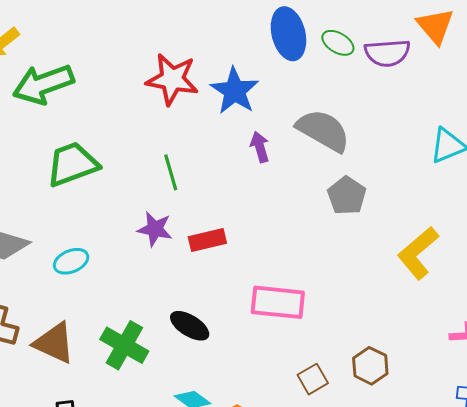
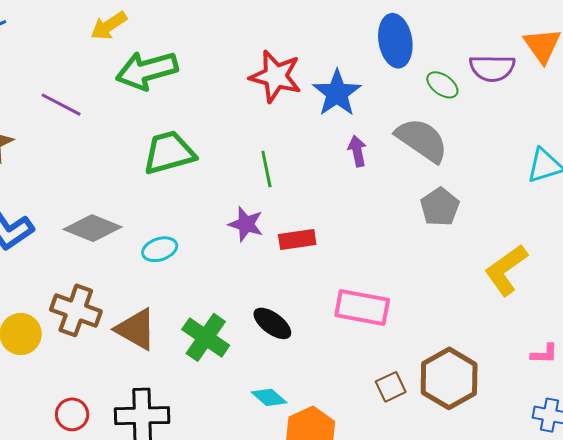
green ellipse: (338, 43) -> (442, 85), moved
brown hexagon: (370, 366) -> (449, 378), size x1.6

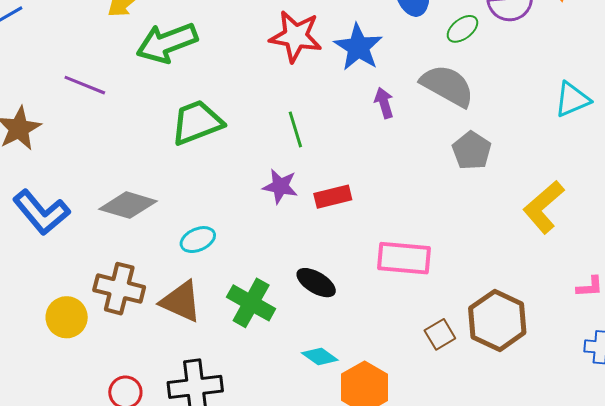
green ellipse: (442, 85) -> (462, 29), turned -68
cyan ellipse: (160, 249) -> (198, 240), moved

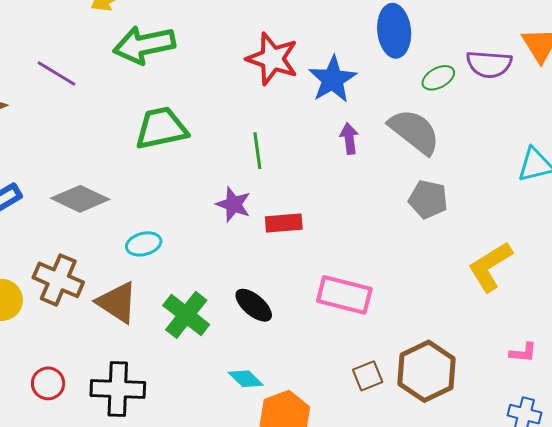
gray pentagon: (472, 151) -> (428, 199), turned -30

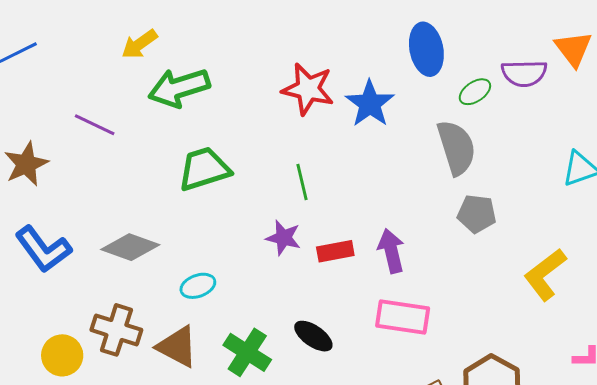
gray semicircle: (414, 132) -> (456, 148), turned 40
purple arrow: (349, 139) -> (391, 251), moved, size x1.4

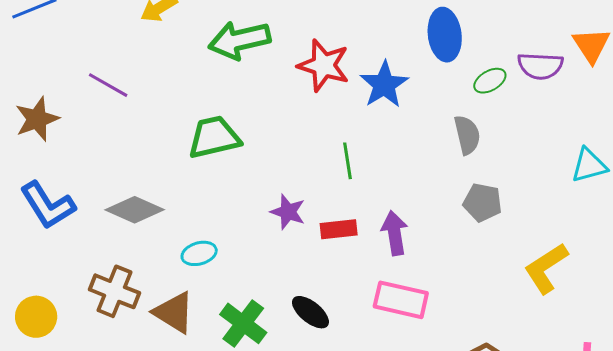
green arrow: (179, 88) -> (239, 40), moved
gray semicircle: (456, 148) -> (467, 135), size x0.7
green line: (302, 182) -> (348, 161), moved
yellow circle: (62, 355) -> (36, 317), moved

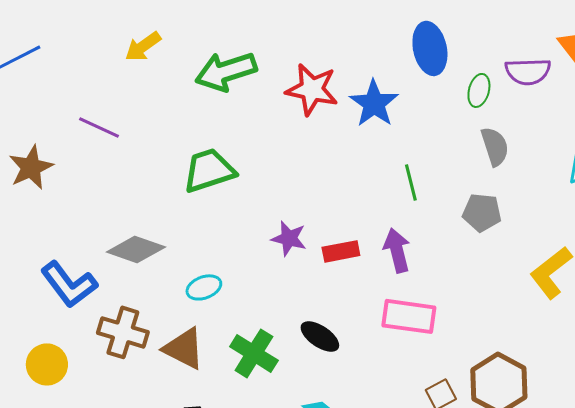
green ellipse: (490, 81) -> (479, 90), turned -40
gray semicircle: (467, 135) -> (495, 146), moved
green line: (348, 161) -> (411, 182), moved
blue L-shape: (48, 205) -> (69, 284), moved

